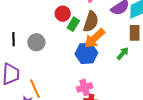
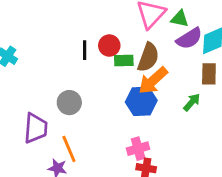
green rectangle: (73, 24) -> (124, 60), turned 56
black line: (14, 39) -> (85, 50), moved
gray circle: (36, 42) -> (69, 103), moved

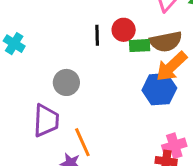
brown semicircle: (148, 57) -> (166, 42), turned 60
gray circle: (69, 103) -> (66, 82), moved
pink cross: (138, 149) -> (174, 146), moved

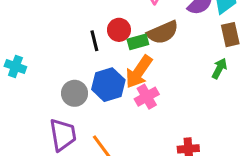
orange arrow: (171, 67) -> (139, 72), moved
blue hexagon: (159, 89) -> (108, 85), moved
pink cross: (174, 146) -> (147, 97), moved

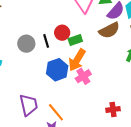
brown semicircle: (163, 32) -> (109, 30), moved
gray circle: (75, 93) -> (26, 44), moved

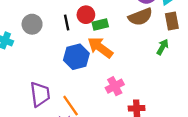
gray circle: (26, 44) -> (32, 24), moved
orange arrow: (77, 60) -> (100, 48), turned 90
pink cross: (83, 76) -> (115, 86), moved

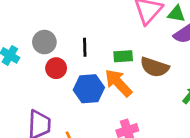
red circle: (86, 15) -> (56, 68), moved
brown semicircle: (140, 17) -> (155, 67), moved, turned 30

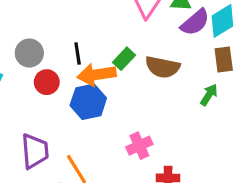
green rectangle: (123, 56) -> (124, 59), turned -36
orange arrow: (118, 83) -> (97, 75), moved, turned -48

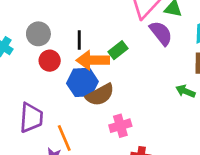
purple semicircle: (195, 22) -> (161, 33), moved, turned -96
brown semicircle: (163, 67) -> (100, 95), moved, turned -48
green arrow: (209, 95) -> (185, 91), turned -108

